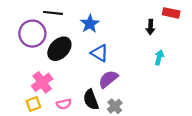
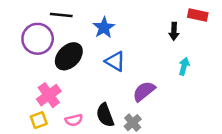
purple semicircle: (108, 79) -> (144, 91), moved

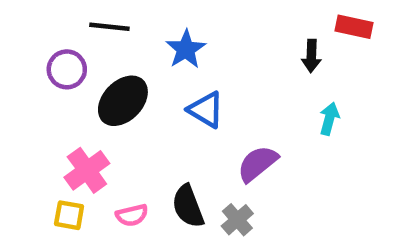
purple circle: (38, 39) -> (67, 69), size x0.7
yellow square: (39, 120) -> (69, 215), turned 30

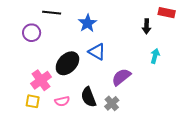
black ellipse: (123, 101) -> (67, 63), moved

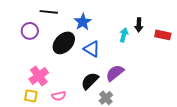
red rectangle: (167, 13) -> (163, 35), moved
cyan arrow: (155, 56) -> (124, 35), moved
black ellipse: (67, 63) -> (64, 43), moved
black semicircle: (89, 97) -> (90, 81), moved, turned 66

